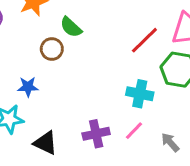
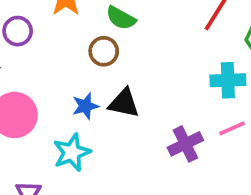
pink line: (134, 131) -> (232, 128), turned 36
black triangle: (45, 143) -> (124, 103), moved

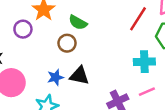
purple circle: (18, 31) -> (23, 29), moved

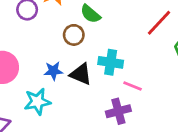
cyan cross: (144, 62) -> (111, 62), moved
pink line: (147, 92) -> (133, 86), moved, turned 35

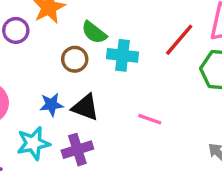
cyan cross: (111, 62) -> (123, 55), moved
purple cross: (118, 111) -> (77, 150), moved

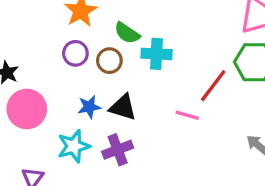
purple circle: (16, 30) -> (75, 53), moved
red line: (179, 40) -> (213, 86), moved

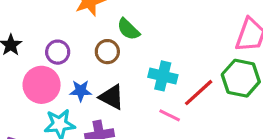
purple circle: (75, 53) -> (58, 52), moved
cyan cross: (156, 54) -> (163, 76), moved
pink circle: (27, 109) -> (42, 85), moved

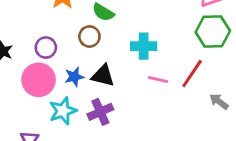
red line: (199, 93) -> (192, 74), moved

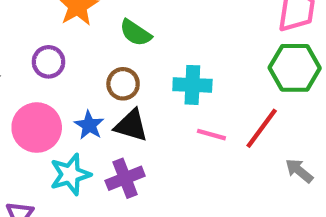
brown circle: (89, 37) -> (123, 84), moved
purple circle: (46, 48) -> (49, 62), moved
blue star: (74, 77) -> (89, 125), turned -30

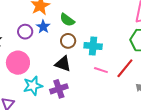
brown circle: (123, 84) -> (68, 41), moved
blue star: (89, 125) -> (43, 27), moved

